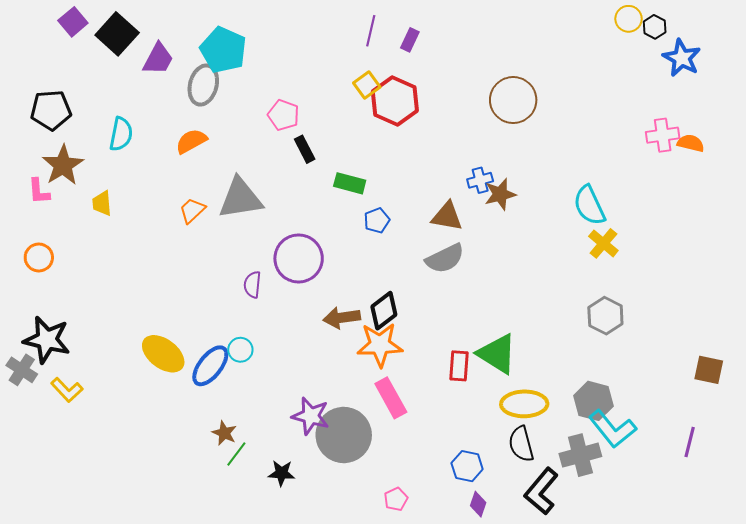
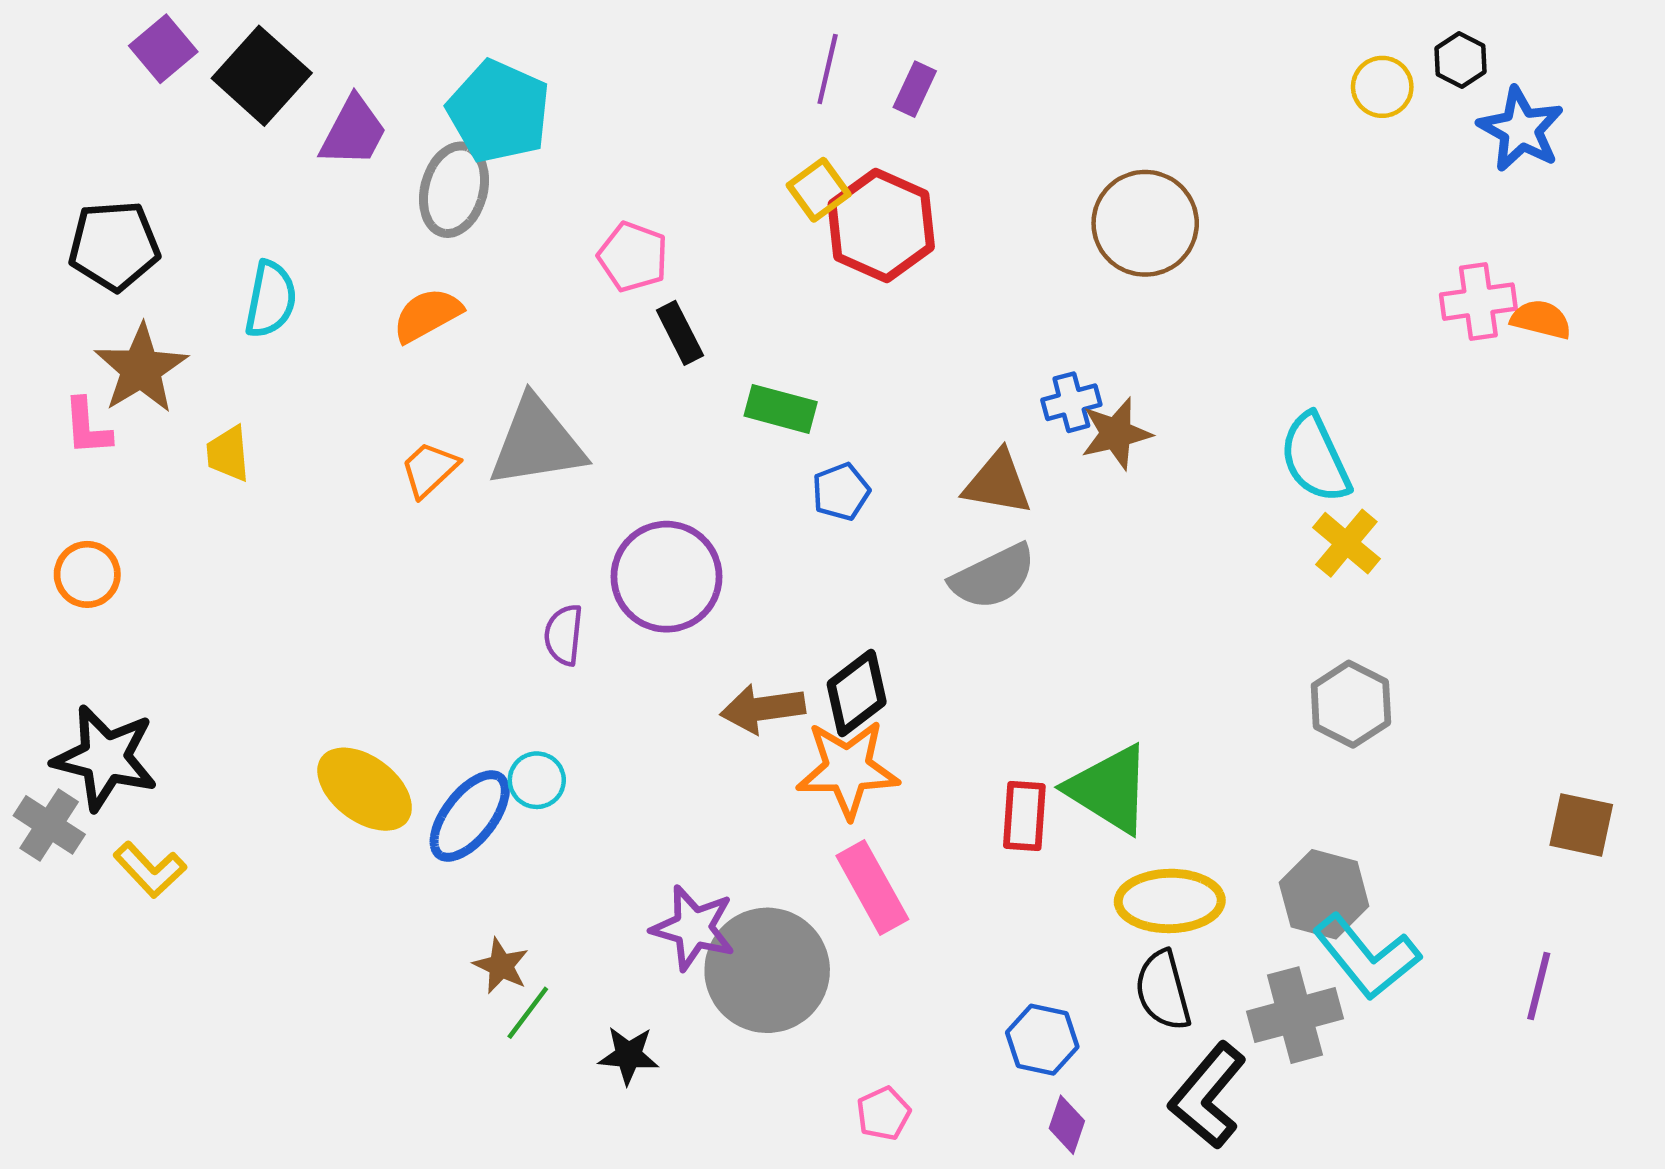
yellow circle: (629, 19) -> (1382, 87), moved

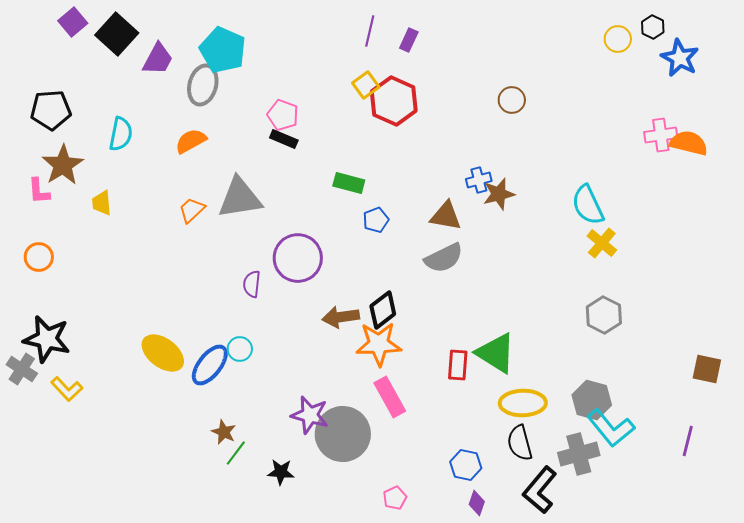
brown circle: (1145, 223) -> (512, 100), size x0.6
orange semicircle: (1541, 319) -> (689, 143), size x1.4
black rectangle: (680, 333) -> (284, 139), moved, turned -40

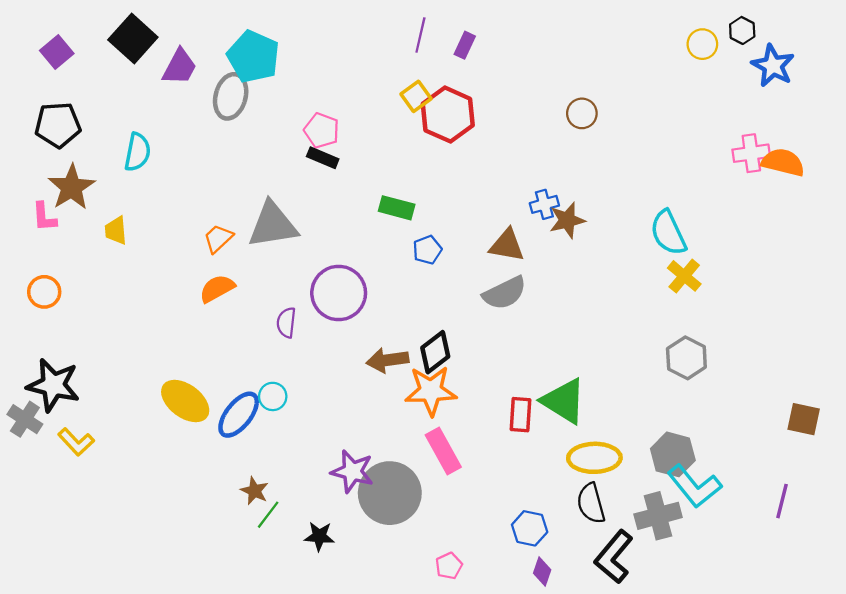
purple square: (73, 22) -> (57, 52), moved
orange semicircle: (191, 141) -> (217, 288), moved

